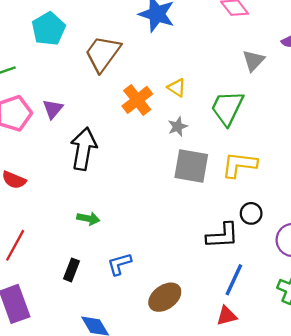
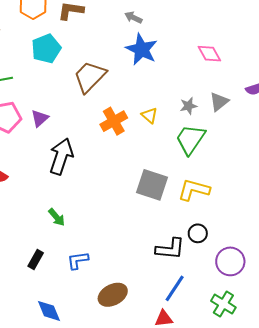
gray star: (178, 127) -> (188, 106), moved
green arrow: (88, 219) -> (57, 217), turned 30

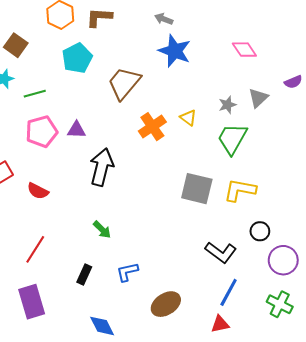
purple triangle: (40, 118) -> (76, 130), turned 48
black circle: (198, 233) -> (260, 231), moved
black L-shape: (170, 249) -> (221, 252), turned 36

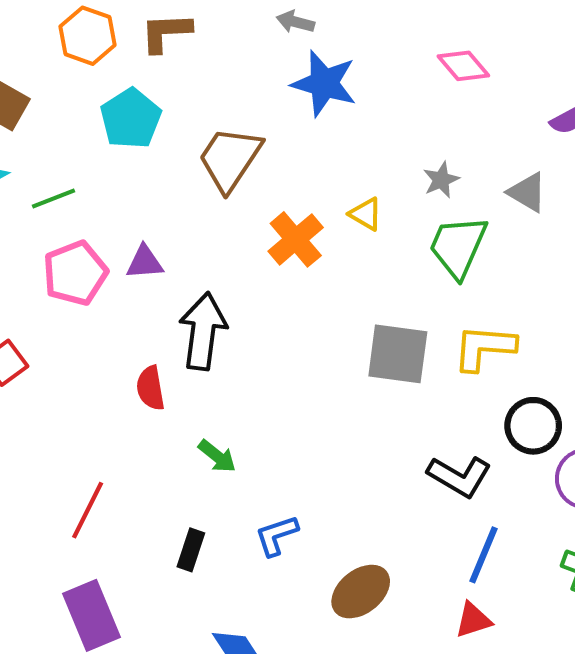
gray triangle: (258, 98) -> (527, 192), moved, turned -40
red semicircle: (38, 191) -> (150, 388), moved, turned 60
black circle: (260, 231) -> (533, 426), size x1.4

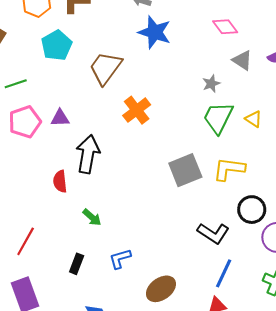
gray triangle: (527, 192) -> (242, 60), moved
yellow triangle: (366, 214) -> (254, 119), moved
gray square: (398, 354) -> (185, 170), turned -32

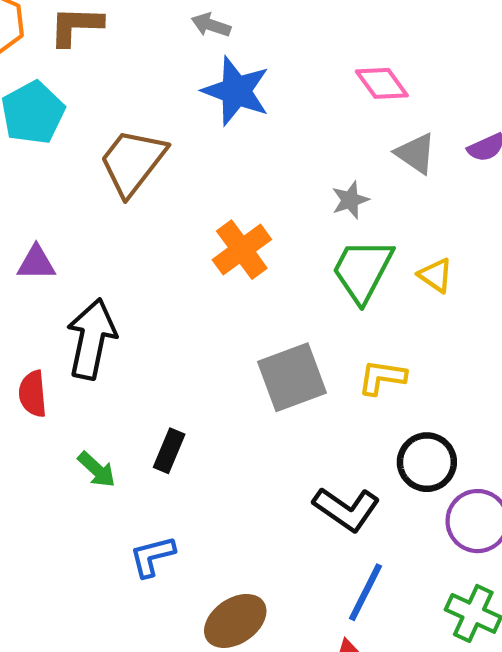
orange cross: (137, 110) -> (242, 250), moved
yellow L-shape: (229, 169) -> (382, 377), size x0.7
black rectangle: (77, 264) -> (169, 451), moved

